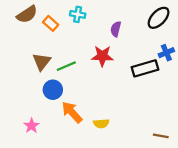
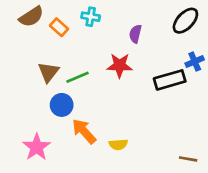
pink star: (31, 126) -> (37, 147), size x1.5

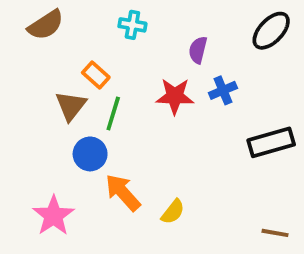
orange rectangle: (59, 27) -> (96, 75), moved
blue cross: (195, 61) -> (223, 90), moved
green line: (77, 77) -> (113, 114), turned -50
black rectangle: (170, 80) -> (271, 142), moved
yellow semicircle: (118, 144) -> (173, 212), turned -48

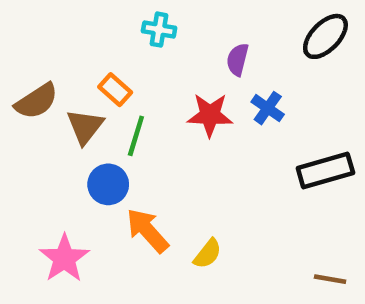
brown semicircle: (46, 25) -> (37, 101), moved
blue cross: (223, 90) -> (268, 108), turned -32

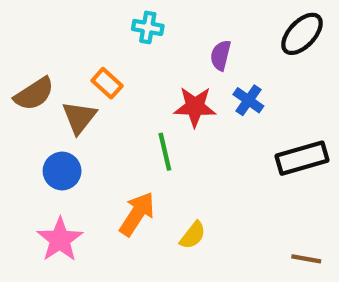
green line: (136, 136) -> (165, 152), moved, turned -30
blue circle: (108, 184) -> (62, 171), moved
orange arrow: (147, 231) -> (137, 214), turned 75

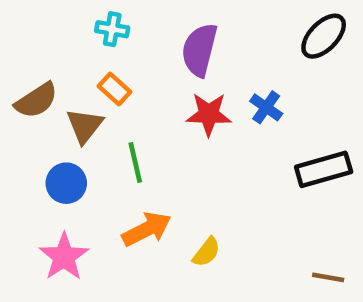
cyan cross: (148, 27) -> (112, 29), moved
purple semicircle: (221, 55) -> (200, 50), moved, size x1.6
green line: (165, 152) -> (135, 162), moved
orange arrow: (137, 214) -> (147, 229), turned 30

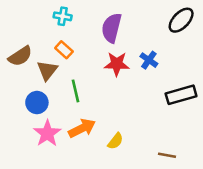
pink star: (64, 257) -> (47, 133), moved
brown line: (328, 277) -> (167, 155), moved

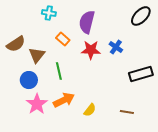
orange rectangle: (64, 50) -> (63, 39), moved
brown line: (167, 155) -> (127, 112), moved

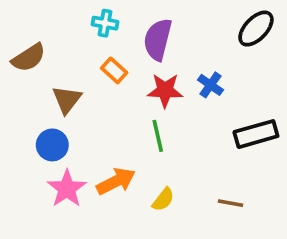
cyan cross: (49, 13) -> (105, 23), moved
brown semicircle: (16, 44) -> (29, 58), moved
green line: (59, 71) -> (158, 136), moved

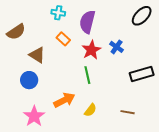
red star: (165, 90) -> (91, 50), turned -30
brown triangle: (67, 99) -> (37, 55), turned -36
pink star: (67, 189) -> (34, 116), moved

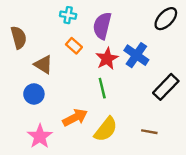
brown semicircle: (16, 32) -> (19, 37), turned -72
blue cross: (117, 47) -> (136, 55), size x1.5
black rectangle: (142, 74) -> (166, 87), turned -30
yellow semicircle: (90, 110) -> (106, 129), size x1.6

